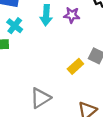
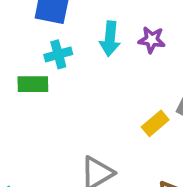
cyan cross: (15, 26) -> (58, 54), turned 35

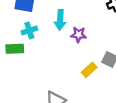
purple star: (152, 40) -> (79, 35), moved

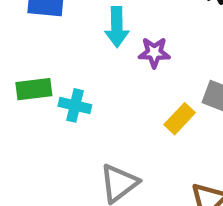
cyan cross: (29, 30) -> (75, 105), moved, turned 35

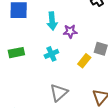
cyan cross: (75, 105) -> (51, 54), moved, turned -32

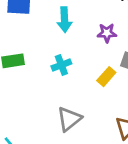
purple star: (70, 31) -> (107, 33), moved

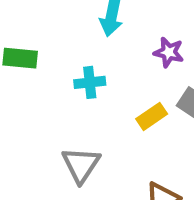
gray triangle: (69, 119) -> (81, 165), turned -32

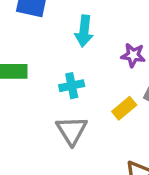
gray triangle: (81, 165) -> (72, 130), moved

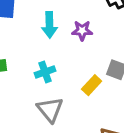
purple star: (133, 55) -> (82, 31), moved

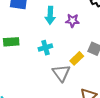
gray triangle: (50, 109) -> (61, 73), moved

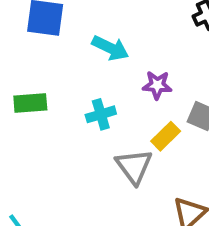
cyan arrow: (50, 15) -> (110, 48), turned -66
purple star: (72, 21) -> (157, 85), moved

